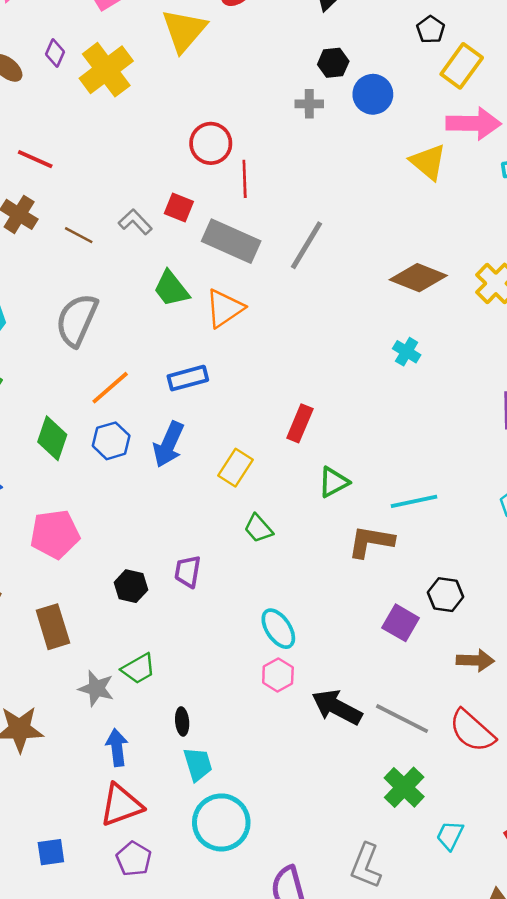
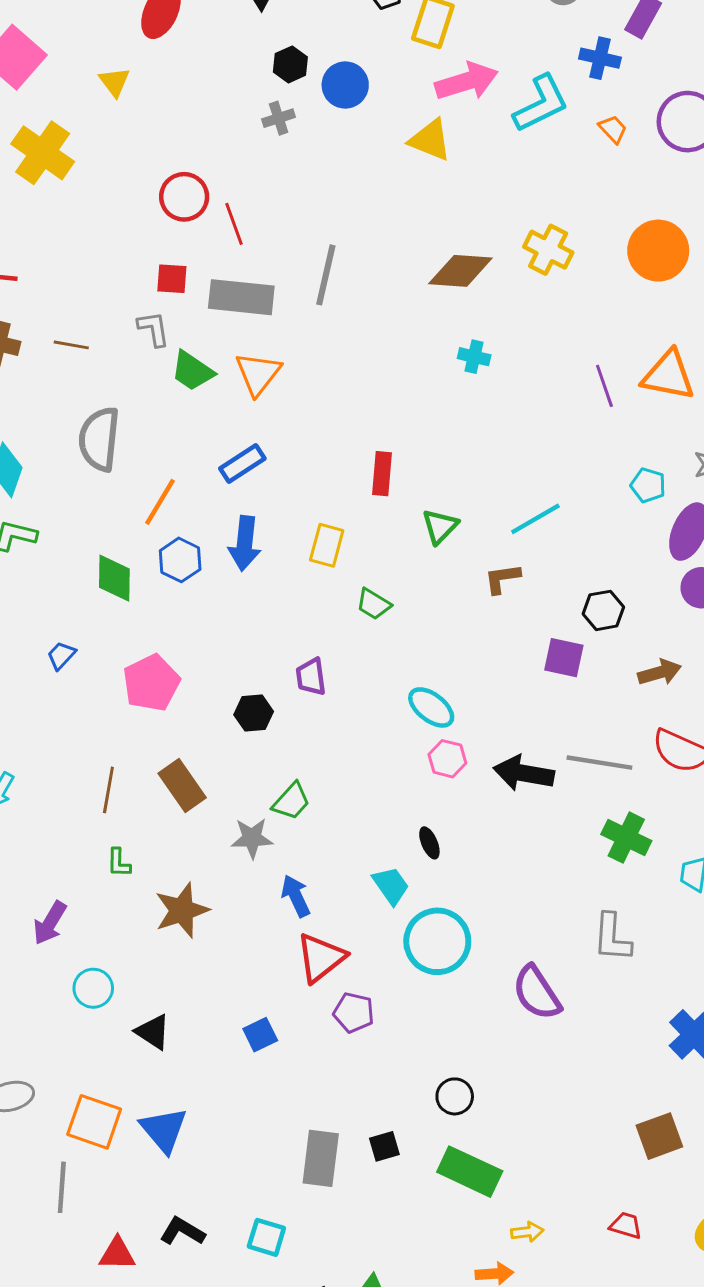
yellow triangle: (184, 30) -> (114, 82), size x0.6
gray L-shape: (135, 222) -> (154, 329), moved, turned 52
brown L-shape: (371, 542) -> (502, 579), size x0.7
black ellipse: (182, 721) -> (429, 843), moved

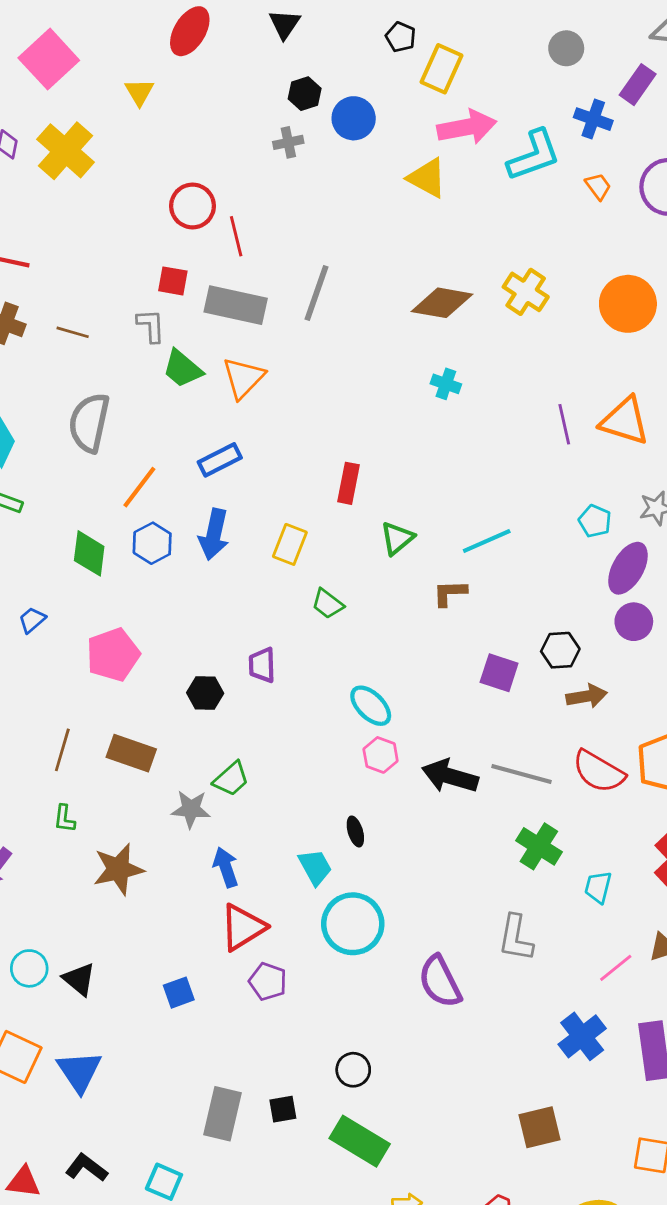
black hexagon: (603, 610) -> (560, 650), moved
brown rectangle: (182, 786) -> (131, 753), turned -42
cyan circle: (93, 988) -> (29, 968), moved

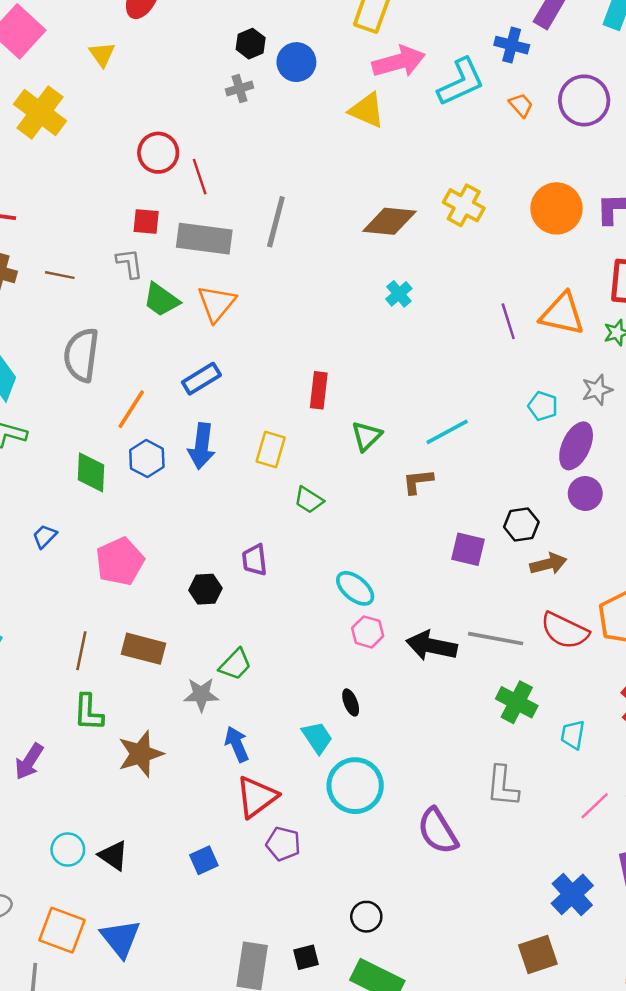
cyan cross: (446, 384) -> (399, 294), turned 35
green L-shape: (64, 819) -> (88, 712), size x1.5
blue cross: (582, 1036) -> (572, 894), moved

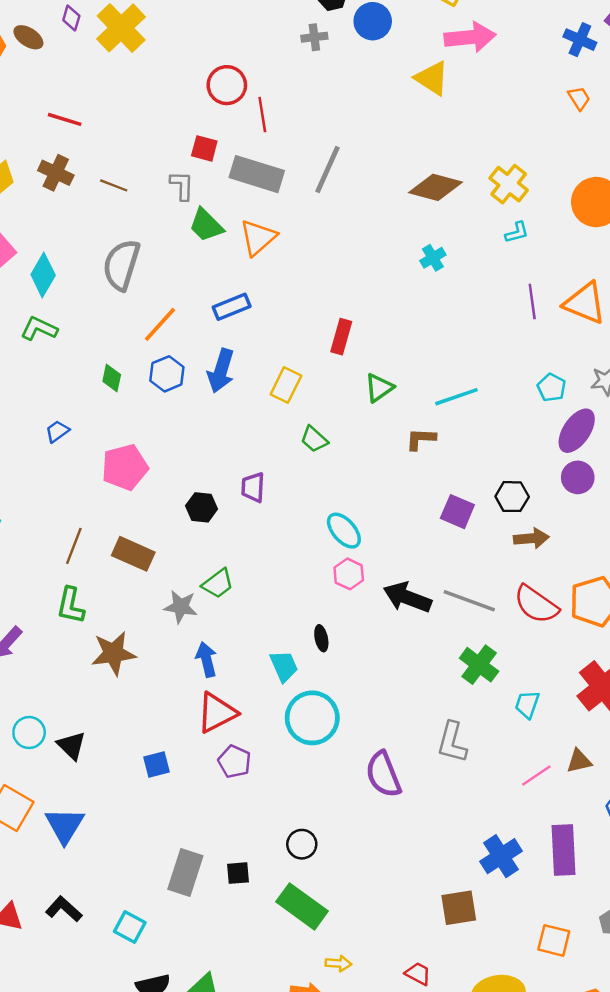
cyan L-shape: (461, 82) -> (517, 232), moved, size x0.5
green diamond: (91, 472) -> (112, 378), size x0.7

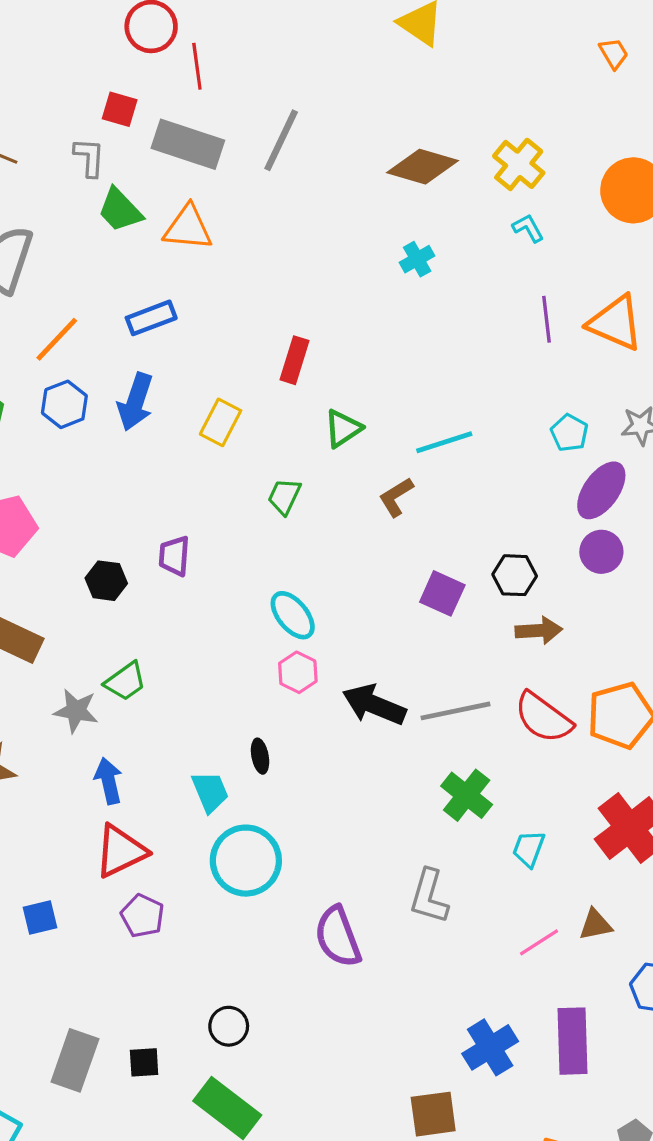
cyan L-shape: (517, 232) -> (528, 228), turned -105
orange triangle: (258, 238) -> (188, 228), turned 45
green trapezoid: (314, 439) -> (284, 496), moved, turned 72
brown L-shape: (421, 439) -> (396, 497), turned -36
gray line: (469, 601) -> (456, 711), turned -33

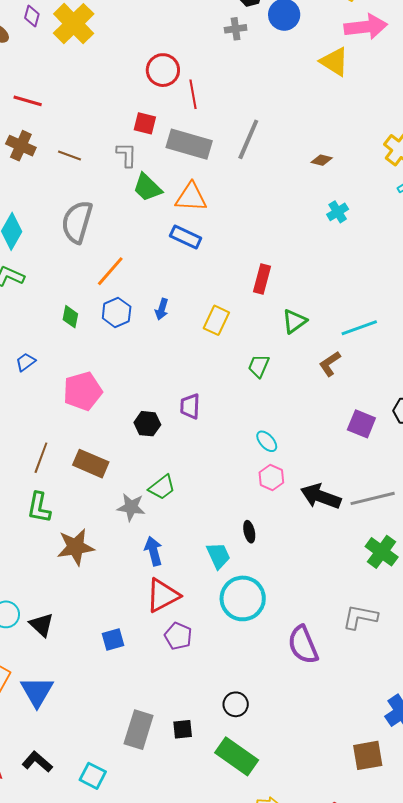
brown diamond: (422, 167) -> (322, 160), moved, size x0.5
blue rectangle: (151, 318) -> (186, 237), moved, turned 48
blue arrow: (135, 402) -> (162, 309), size x0.6
cyan ellipse: (293, 615) -> (267, 441), size x0.7
gray L-shape: (429, 896) -> (360, 617), turned 87

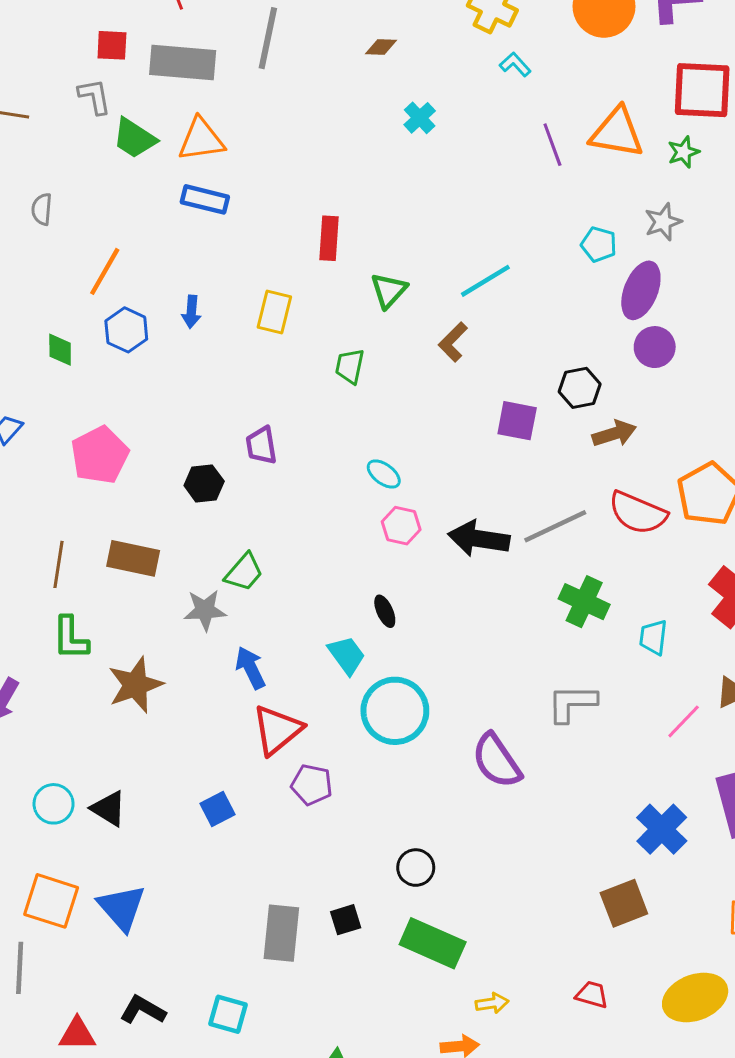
gray semicircle: (77, 222) -> (42, 209), size x0.5

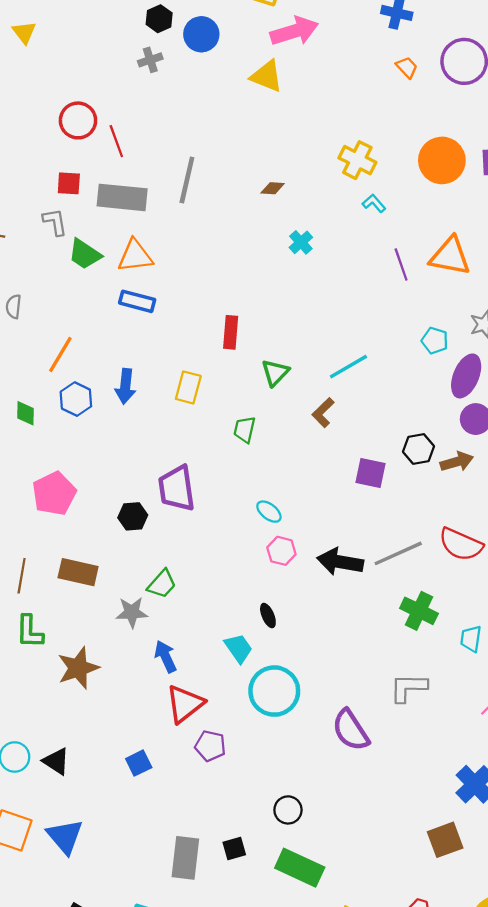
blue arrow: (191, 312) -> (125, 386), size x1.4
brown arrow: (614, 434) -> (457, 462), moved
purple trapezoid: (261, 445) -> (177, 488), size x1.6

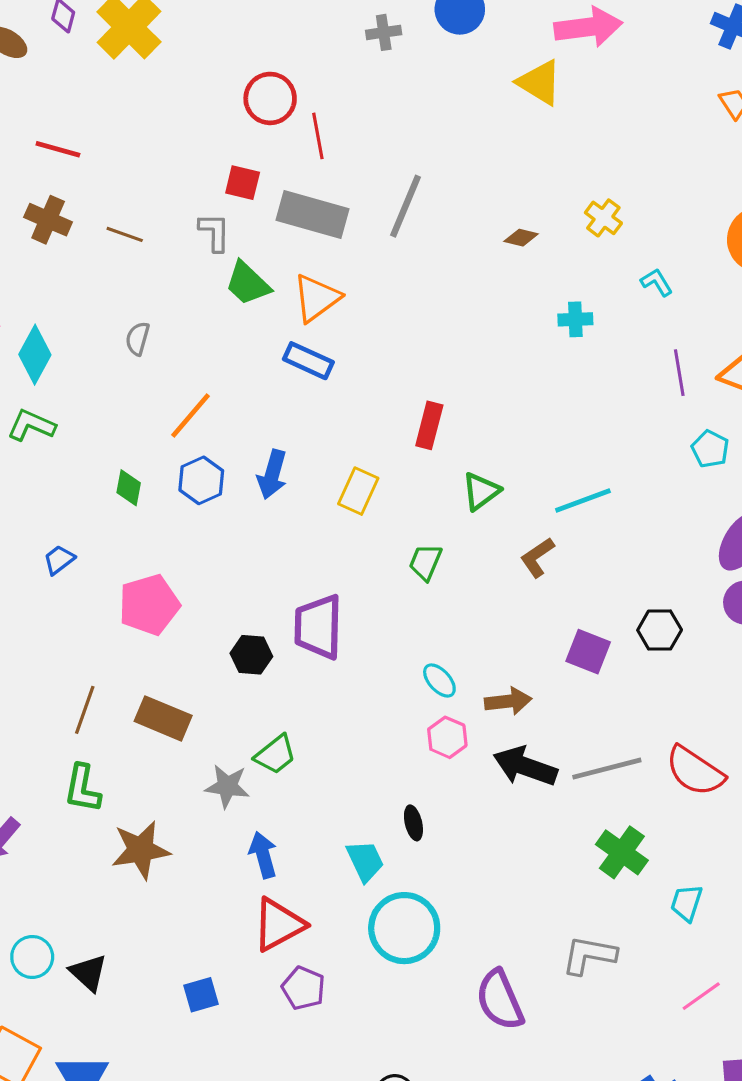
yellow cross: (357, 160) -> (603, 218), moved, size x0.7
cyan cross: (301, 242) -> (575, 319), moved, turned 30
orange triangle: (135, 256) -> (316, 298), turned -39
cyan pentagon: (435, 341) -> (710, 449), moved
brown arrow: (457, 462) -> (508, 701), moved

